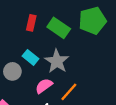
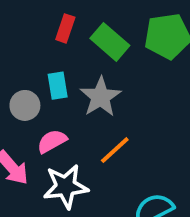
cyan rectangle: (30, 57) -> (58, 86), turned 35
pink semicircle: (44, 86) -> (52, 141), moved

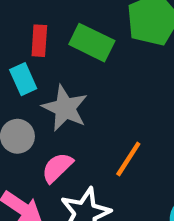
cyan rectangle: (58, 86) -> (23, 79), moved
gray star: (100, 97) -> (65, 108), moved

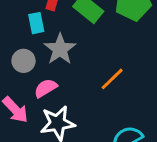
orange line: (128, 159) -> (112, 79), moved

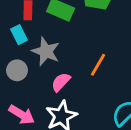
pink semicircle: (46, 88) -> (61, 82), moved

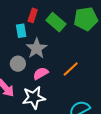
gray circle: (17, 70) -> (18, 64), moved

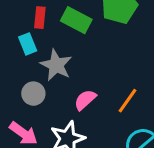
orange line: (71, 69) -> (128, 101), moved
pink semicircle: (41, 73) -> (85, 100), moved

